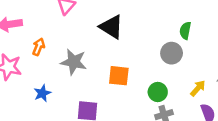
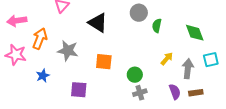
orange arrow: (39, 47) -> (40, 39), size x1.5
gray circle: (172, 53) -> (139, 13), moved
yellow arrow: (198, 88) -> (167, 59), moved

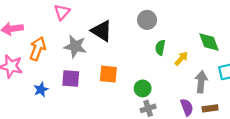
green semicircle: (157, 26) -> (160, 48), moved
gray star: (68, 51) -> (75, 46), moved
yellow arrow: (167, 59) -> (181, 59), moved
purple square: (79, 90) -> (71, 78), moved

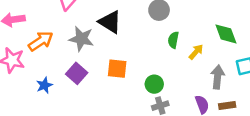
orange arrow: (38, 49) -> (41, 41), turned 35
purple square: (71, 78) -> (77, 73), turned 36

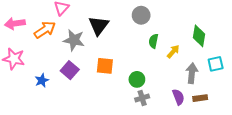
black triangle: (110, 22) -> (99, 26), turned 35
green diamond: (226, 34) -> (199, 36), turned 30
orange arrow: (41, 41) -> (45, 30), moved

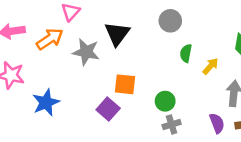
purple square: (70, 70) -> (108, 109), moved
blue star: (42, 80) -> (46, 102), size x1.5

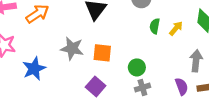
gray star: (86, 52) -> (72, 48), moved
yellow arrow: (210, 66) -> (176, 28), moved
purple square: (108, 109) -> (96, 86), moved

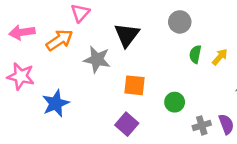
gray star: (72, 48) -> (97, 59), moved
gray cross: (142, 88) -> (202, 125), moved

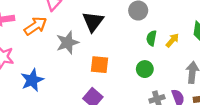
gray star: (97, 59) -> (67, 43), turned -30
green circle: (175, 102) -> (145, 69), moved

